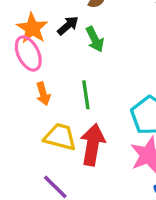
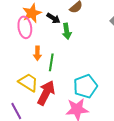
black arrow: (68, 26) -> (53, 18), turned 56
orange arrow: (43, 94) -> (37, 53), moved

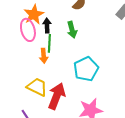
black arrow: (53, 18) -> (47, 25), moved, turned -120
green line: (51, 62) -> (49, 43), moved
cyan pentagon: (85, 86) -> (86, 69), moved

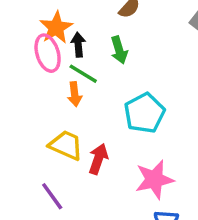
green line: (49, 43) -> (83, 74), turned -60
red arrow: (57, 96) -> (98, 159), size x0.7

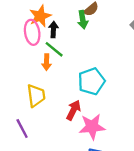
green arrow: (119, 50) -> (83, 20), moved
yellow trapezoid: (66, 145) -> (36, 96), turned 50
red arrow: (98, 159) -> (73, 110), moved

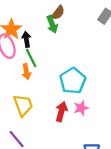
green line: (54, 49) -> (31, 58), turned 36
pink star: (92, 127) -> (81, 108), moved, size x0.6

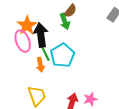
black arrow: (26, 39) -> (41, 35), size x1.6
cyan pentagon: (73, 81) -> (62, 55), moved

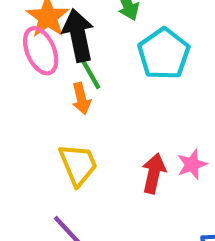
cyan pentagon: (62, 55) -> (164, 54), moved

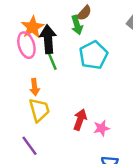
orange arrow: (81, 99) -> (35, 87), moved
pink star: (192, 164) -> (102, 128), moved

